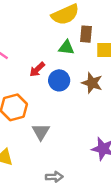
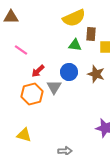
red arrow: (37, 69) -> (38, 71), moved
gray triangle: (41, 132) -> (54, 87), moved

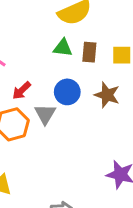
brown rectangle: (91, 34) -> (89, 52), moved
green triangle: (75, 45) -> (63, 48), moved

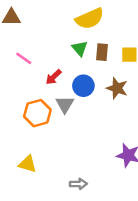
green triangle: (63, 48) -> (80, 48), turned 42
red arrow: (22, 90) -> (54, 77), moved

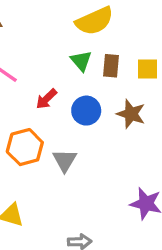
gray triangle: (65, 104) -> (65, 160), moved

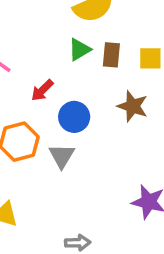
green triangle: (81, 61) -> (79, 50), turned 40
blue circle: (86, 111) -> (74, 117), moved

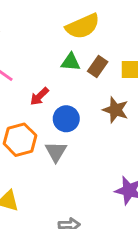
green triangle: (79, 50) -> (71, 62), turned 36
brown rectangle: (111, 55) -> (98, 67), turned 30

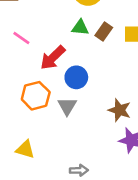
red arrow: (39, 96) -> (53, 58), size x1.5
brown star: (115, 110) -> (120, 110), moved

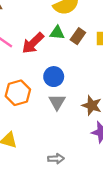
red arrow: (53, 58) -> (33, 43), moved
gray triangle: (67, 106) -> (57, 102), moved

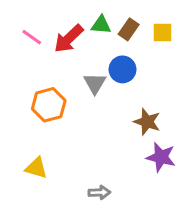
blue circle: (54, 77) -> (123, 69), moved
gray triangle: (57, 102) -> (95, 83), moved

